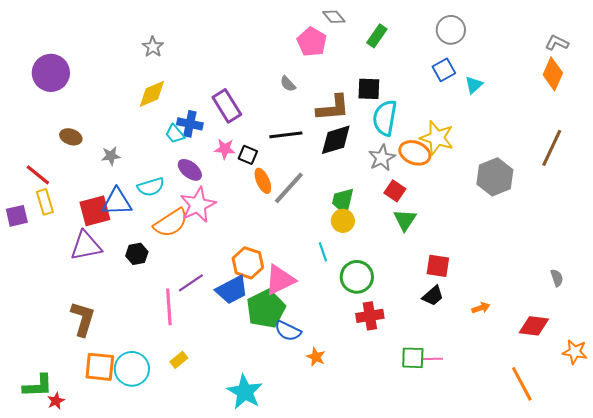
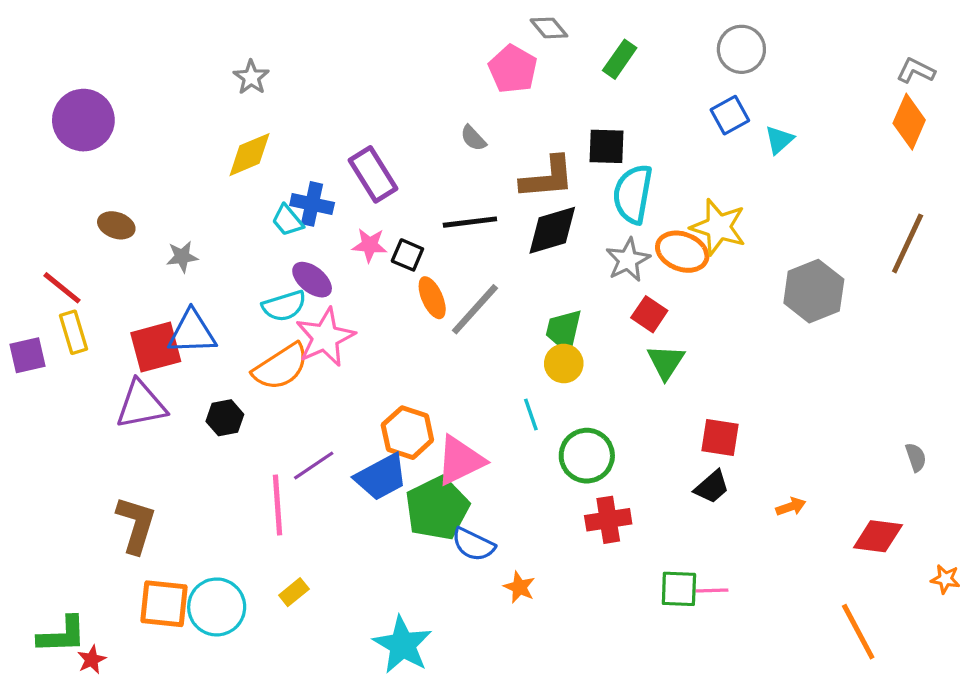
cyan semicircle: (151, 187) -> (284, 306), moved
orange star: (575, 352) -> (945, 579), size x0.7

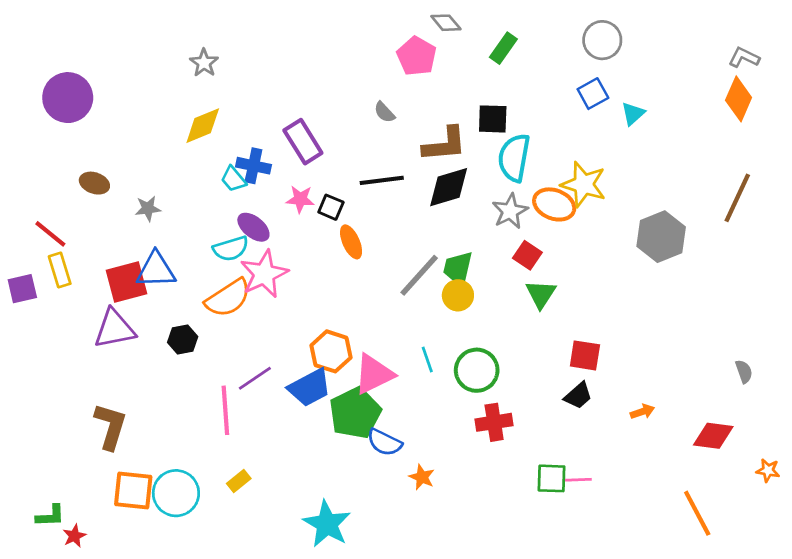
gray line: (475, 309) -> (419, 275), moved
cyan line: (531, 415) -> (427, 359), moved
green L-shape: (62, 635) -> (50, 516), size x0.7

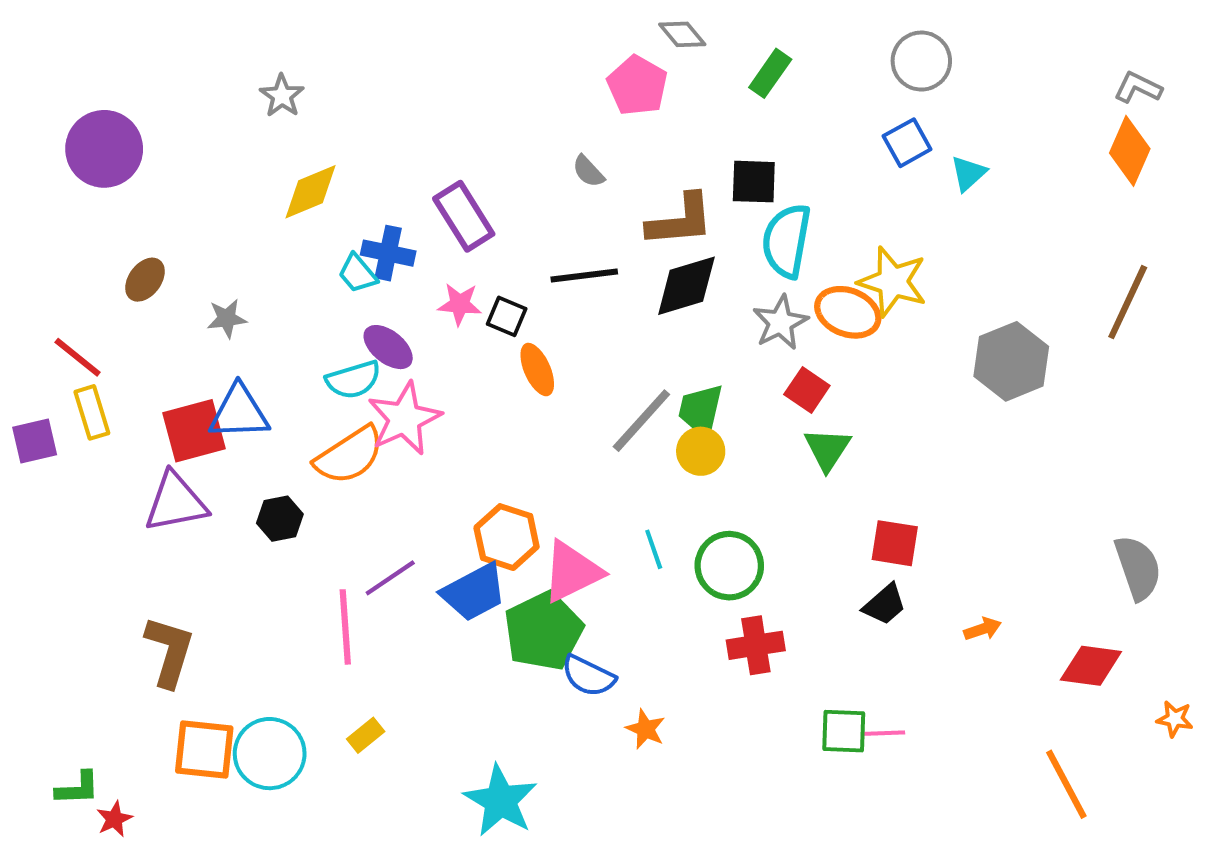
gray star: (204, 63) -> (282, 96), moved
brown ellipse: (94, 183) -> (145, 280), turned -72
gray semicircle: (744, 372) -> (1138, 568), size x1.8

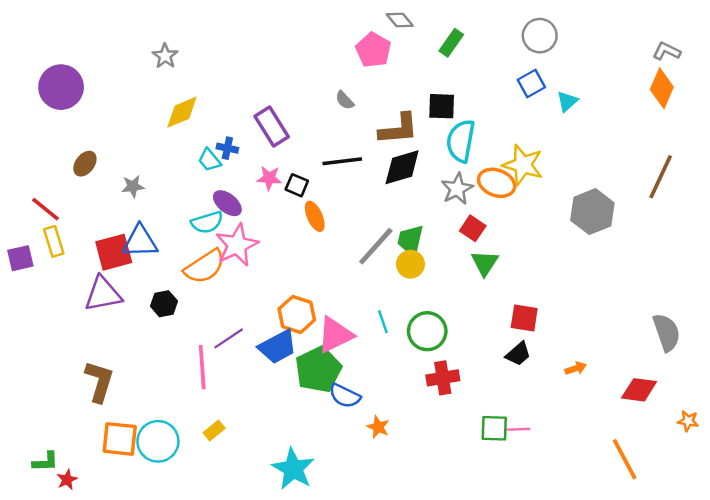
blue cross: (388, 253) -> (227, 148), size x0.7

